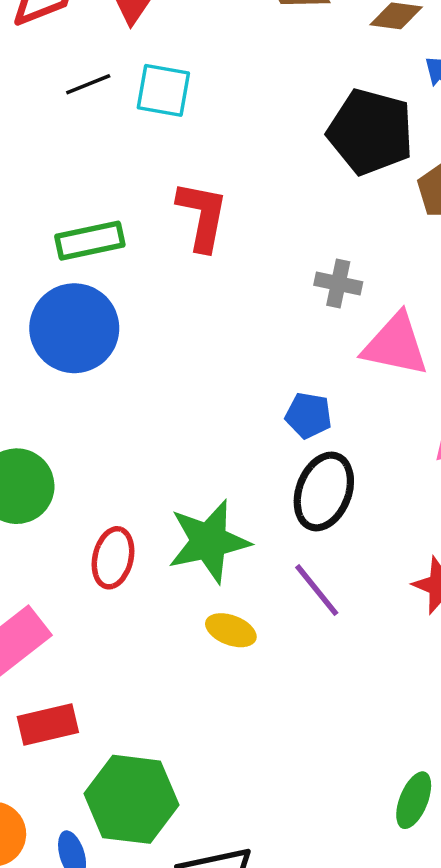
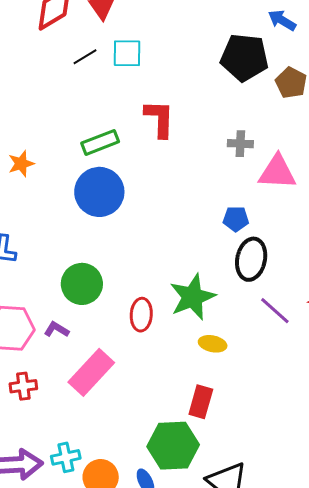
purple line: (317, 590) -> (275, 311), moved
red rectangle: (48, 725) -> (201, 402), moved, turned -52

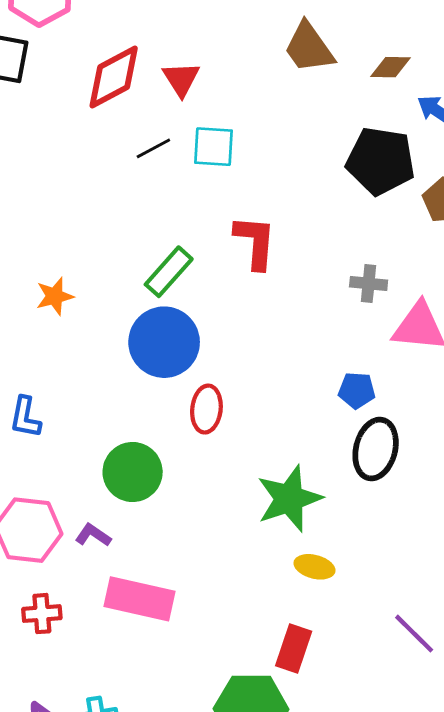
green rectangle: (100, 142) -> (169, 272), turned -30
purple line: (275, 311) -> (414, 634), moved
red ellipse: (141, 315) -> (206, 409), moved
pink rectangle: (91, 372) -> (139, 599), turned 57

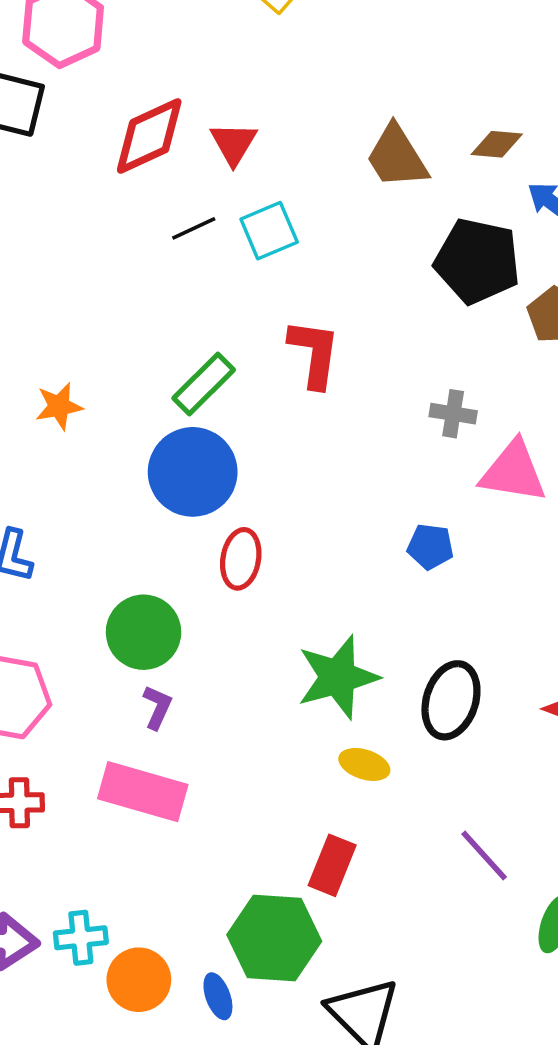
brown trapezoid: (309, 48) -> (397, 157), moved
cyan square: (213, 147) -> (269, 231), turned -30
black ellipse: (376, 449) -> (451, 700), moved
purple L-shape: (93, 535) -> (157, 707), moved, turned 76

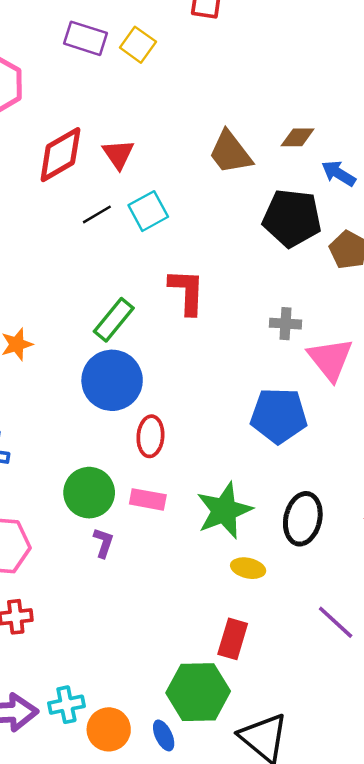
pink triangle: (513, 472) -> (330, 359), turned 48
blue pentagon: (430, 547) -> (279, 416), size x1.8
pink rectangle: (143, 792) -> (148, 499), moved, size x0.6

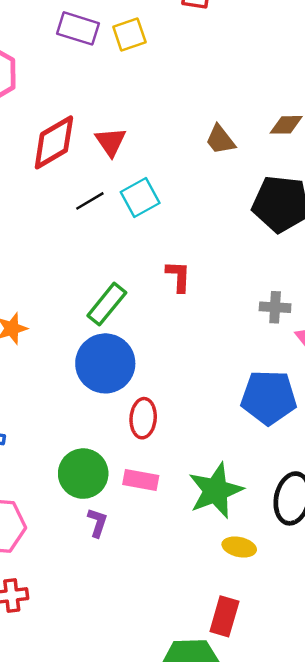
yellow square: (138, 45) -> (129, 34), turned 36
brown trapezoid: (230, 152) -> (220, 140), size x0.7
red L-shape: (187, 292) -> (178, 276), size x0.7

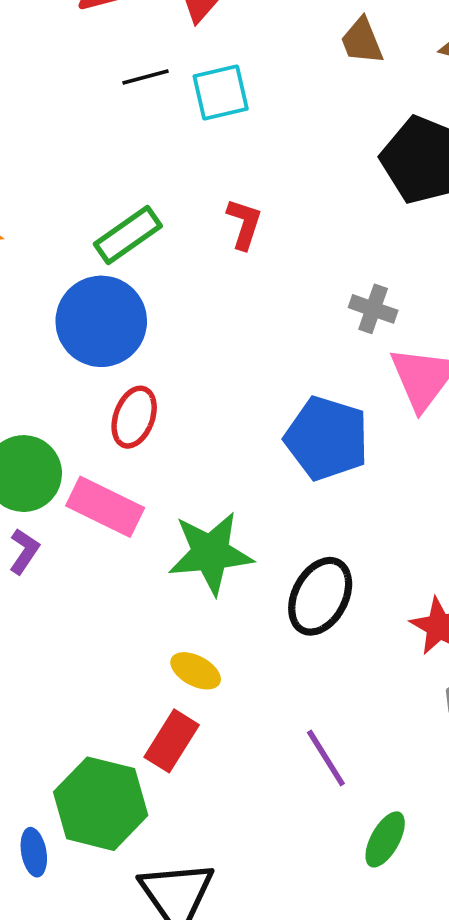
pink rectangle: (141, 480) -> (105, 507), size x1.4
yellow ellipse: (239, 547) -> (196, 671), moved

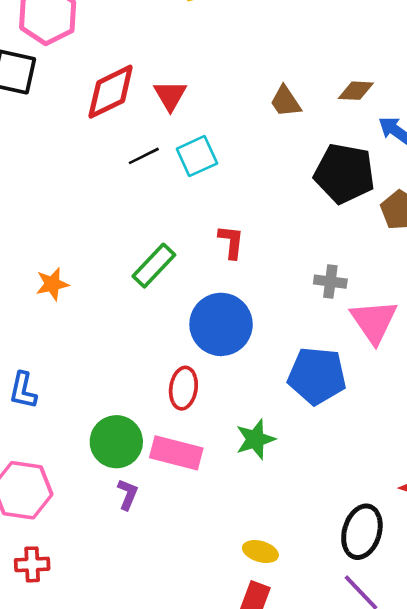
blue circle: (101, 321) -> (221, 324), moved
green star: (211, 553) -> (255, 439), moved, size x0.7
black ellipse: (320, 596) -> (362, 532), moved

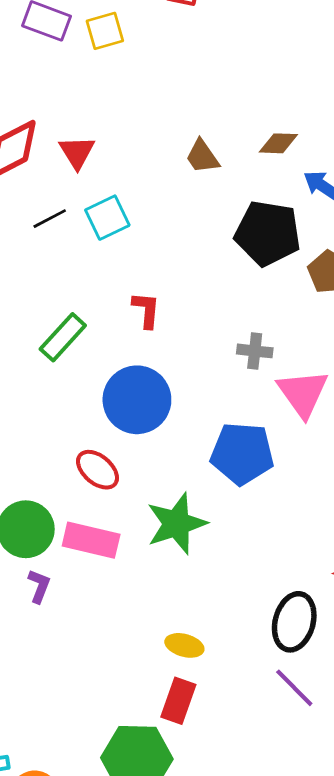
red ellipse: (183, 388) -> (97, 470), turned -57
green star: (255, 439) -> (177, 524), size x1.4

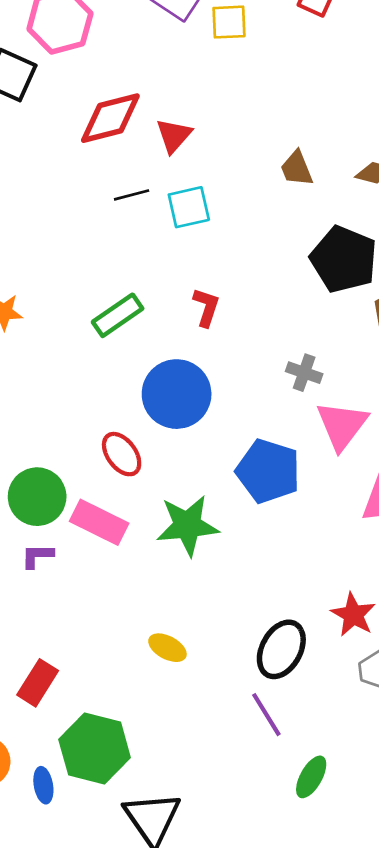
purple L-shape: (39, 586) -> (37, 556), turned -124
red rectangle: (178, 701) -> (38, 683), moved

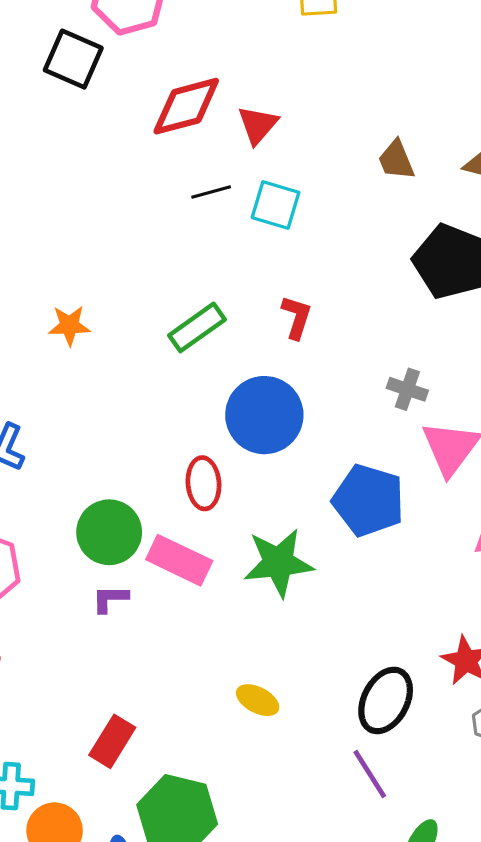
cyan square: (189, 207) -> (276, 205), turned 30
red ellipse: (122, 454) -> (203, 483), turned 33

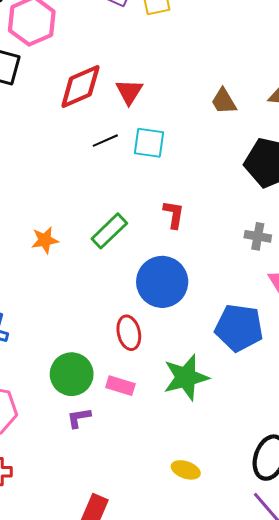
orange star: (69, 326) -> (45, 240), moved
gray cross: (407, 389) -> (258, 236), moved
pink rectangle: (179, 560) -> (120, 386), size x0.7

